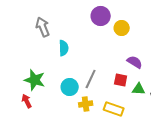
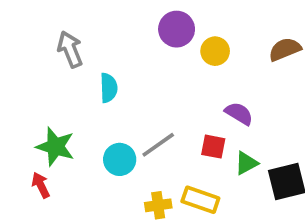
gray line: (91, 79) -> (158, 145), turned 30
green triangle: (139, 89) -> (246, 163), turned -32
yellow cross: (86, 104) -> (158, 205), moved

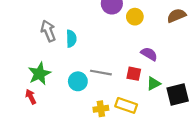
gray arrow: (70, 49) -> (48, 31), moved
gray line: (158, 145) -> (101, 73), turned 45
green star: (55, 147) -> (39, 74), turned 30

